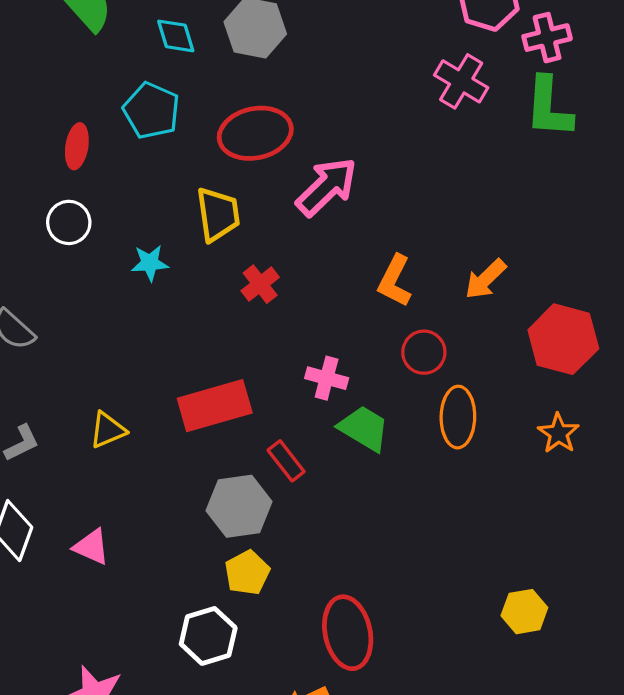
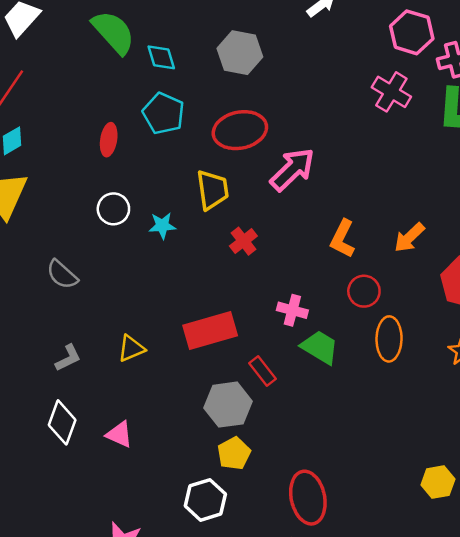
cyan diamond: (176, 36) -> (161, 57), moved
white circle: (69, 222) -> (113, 209), moved

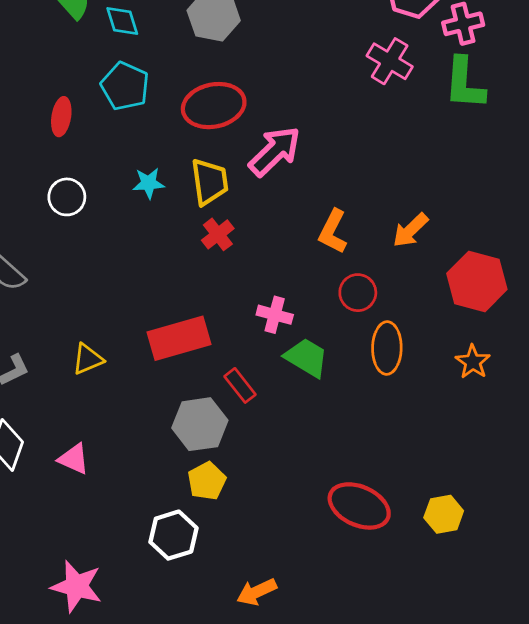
yellow trapezoid: (212, 190) -> (210, 182), moved
cyan star: (162, 226) -> (149, 183), moved
red ellipse: (308, 498) -> (359, 506), moved, turned -54

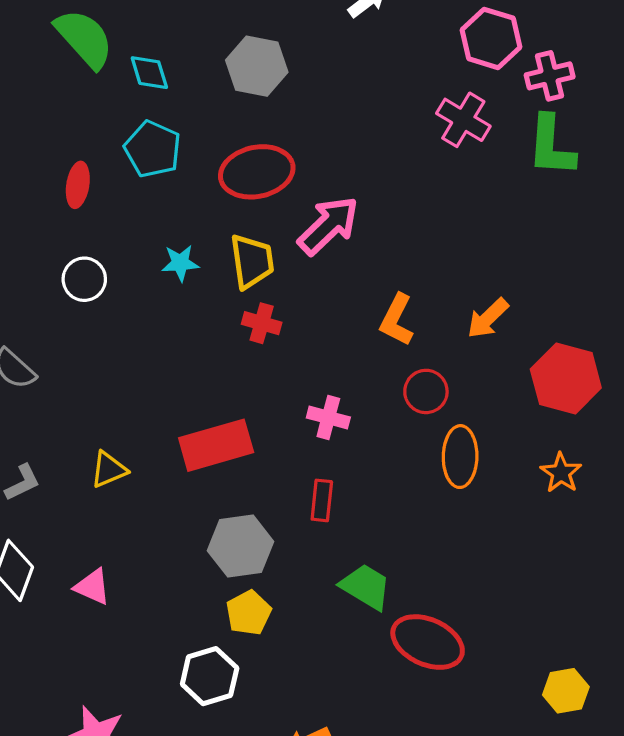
red cross: (218, 234) -> (262, 323), turned -36
green trapezoid: (307, 358) -> (366, 587), moved
red rectangle: (240, 385) -> (322, 500), moved, turned 44
yellow hexagon: (444, 514) -> (566, 691), moved

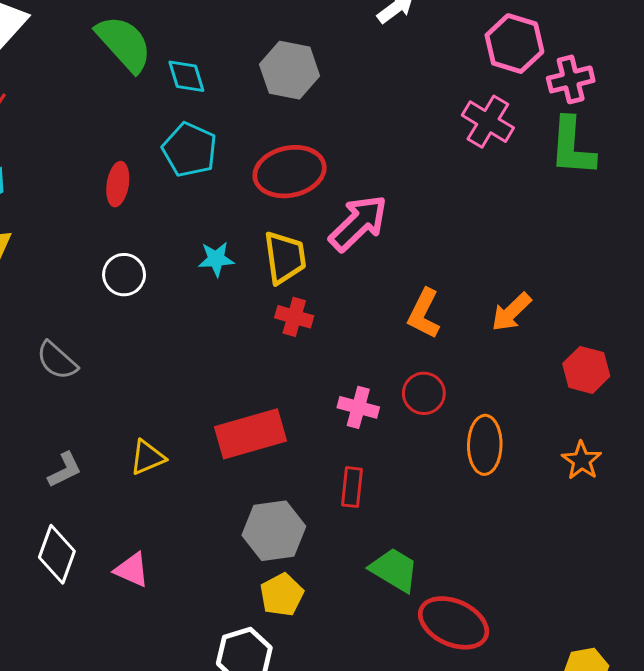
red hexagon: (566, 378) -> (586, 370), size x0.7
red circle: (426, 391) -> (424, 393), moved

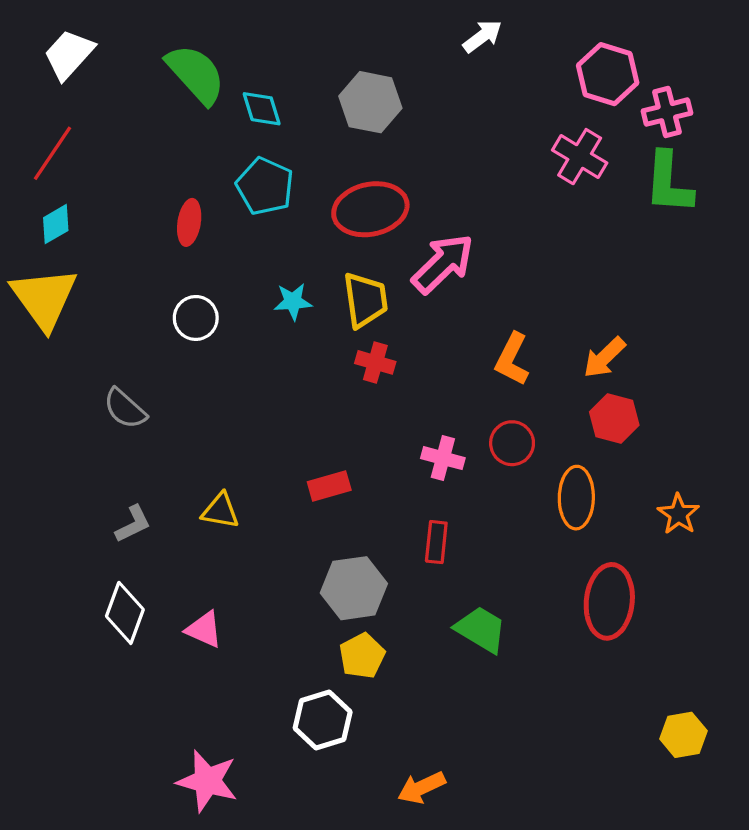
red hexagon: (586, 370) -> (614, 418), moved
red rectangle: (251, 434) -> (329, 486), size x0.6
yellow triangle: (147, 457) -> (220, 511), turned 33
red ellipse: (454, 623) -> (609, 601), moved, turned 72

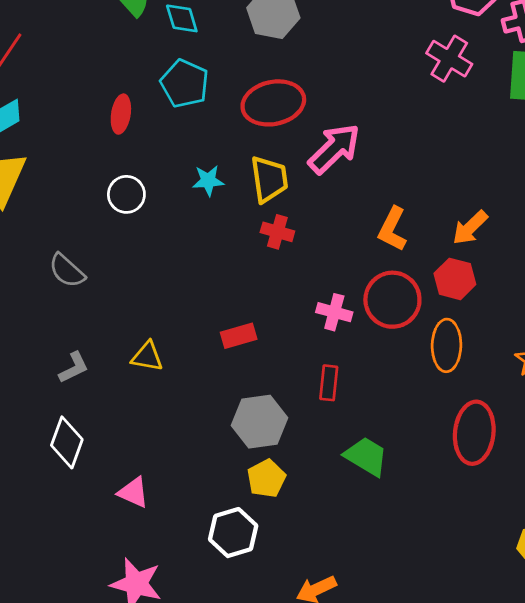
red hexagon: (614, 418) -> (455, 279), moved
red circle: (512, 443) -> (392, 300), size x1.5
pink triangle: (204, 629) -> (133, 492), moved

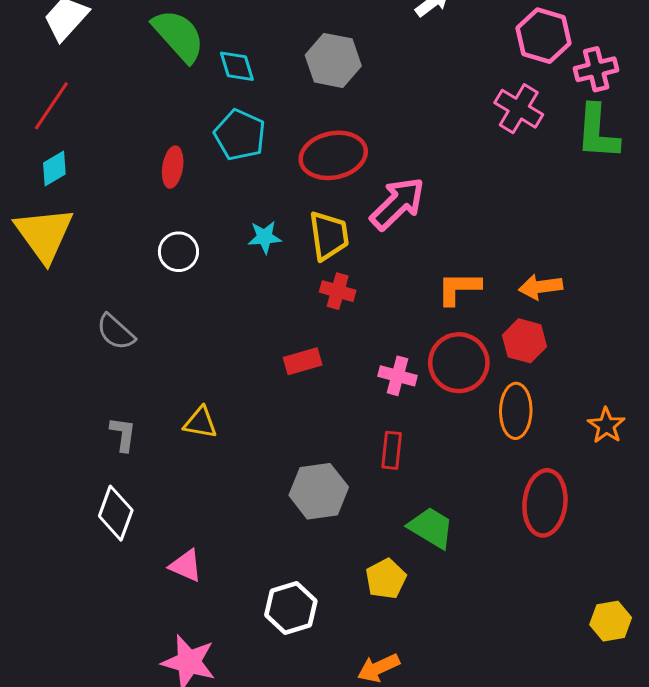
orange arrow: (470, 228) -> (541, 287), turned 36
orange L-shape: (392, 229) -> (459, 288), turned 63
red rectangle: (239, 336) -> (303, 361), moved
gray L-shape: (74, 368) -> (123, 434), turned -56
yellow pentagon: (266, 478) -> (386, 579), moved

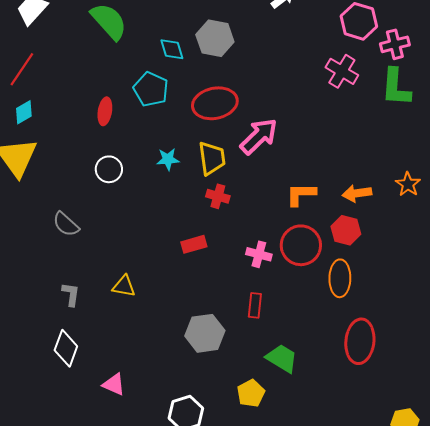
cyan diamond: (237, 66) -> (172, 49), moved
orange star: (606, 425) -> (408, 184), moved

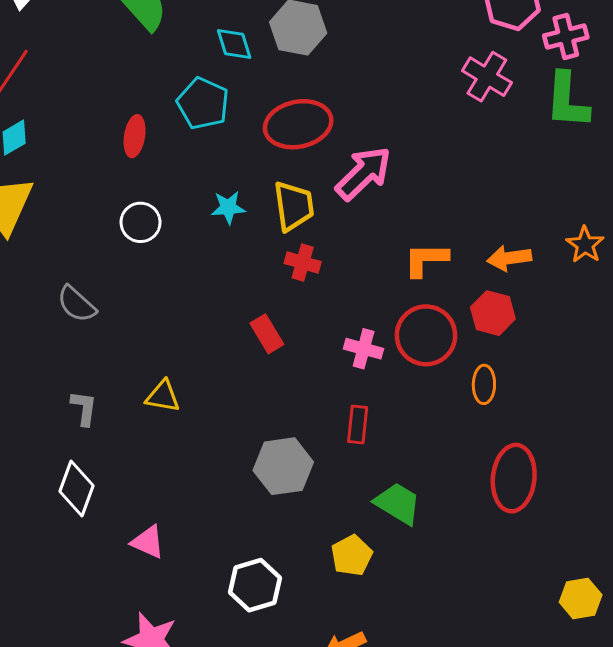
red rectangle: (194, 244) -> (267, 334), turned 75
orange ellipse: (340, 278) -> (484, 384), size x0.7

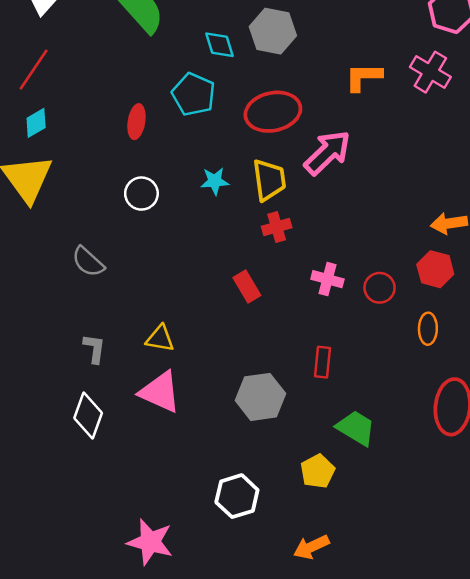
orange L-shape: (426, 260) -> (363, 77), moved
red cross: (303, 262) -> (277, 227), turned -32
red circle: (426, 335) -> (380, 288), size x0.6
pink cross: (364, 349) -> (327, 279), moved
pink triangle: (148, 542) -> (160, 392), moved, size x1.5

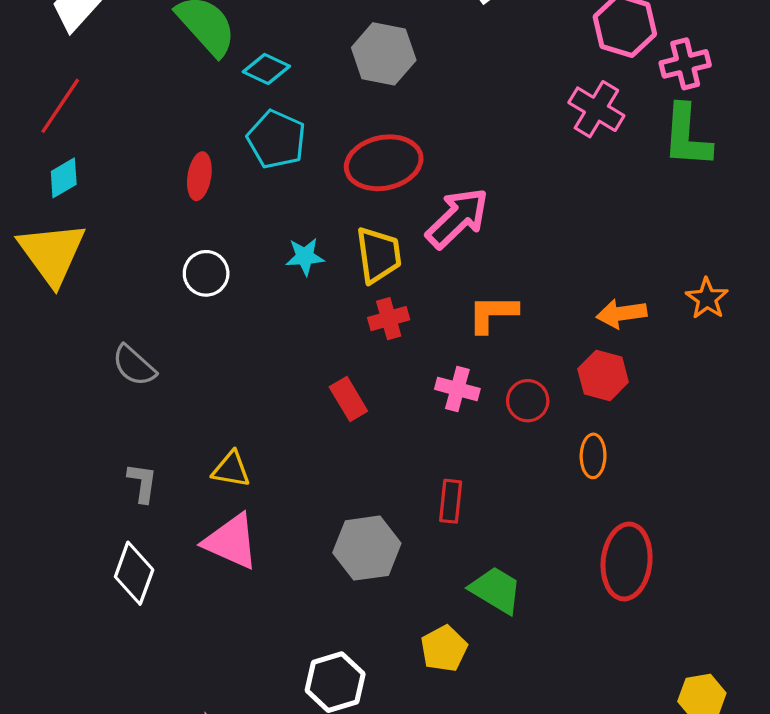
cyan diamond: (220, 45) -> (266, 69), moved, turned -48
orange L-shape: (363, 77) -> (493, 314), moved

